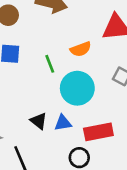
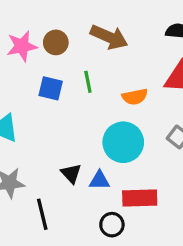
green line: (50, 64) -> (88, 82), moved

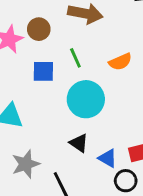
cyan circle: (123, 142) -> (86, 99), moved
blue triangle: (99, 180) -> (108, 158), moved, turned 42

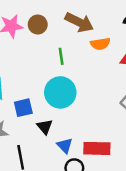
orange semicircle: (120, 62) -> (100, 44), moved
blue square: (43, 71) -> (23, 108), moved, turned -30

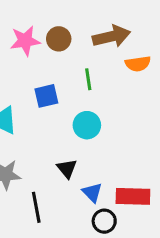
brown arrow: (79, 22) -> (111, 36), turned -40
cyan circle: (60, 92) -> (87, 125), size x0.7
blue square: (23, 108) -> (46, 96), moved

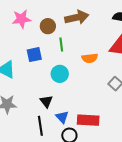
brown circle: (59, 39) -> (48, 26), moved
orange semicircle: (138, 64) -> (90, 58), moved
black line: (36, 207) -> (40, 126), moved

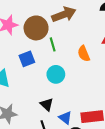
brown circle: (48, 26) -> (36, 28), size x1.5
orange semicircle: (90, 58) -> (84, 54), turned 84

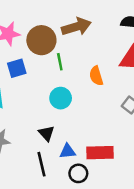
blue square: (27, 59) -> (17, 68), moved
blue triangle: (65, 118) -> (68, 151), turned -48

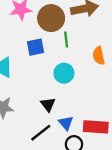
blue square: (17, 68) -> (36, 47), moved
blue triangle: (68, 151) -> (66, 123), turned 49
black line: (41, 164) -> (41, 133), turned 60

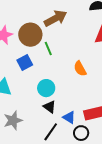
orange semicircle: (99, 56) -> (80, 69), moved
cyan circle: (64, 73) -> (46, 88), moved

